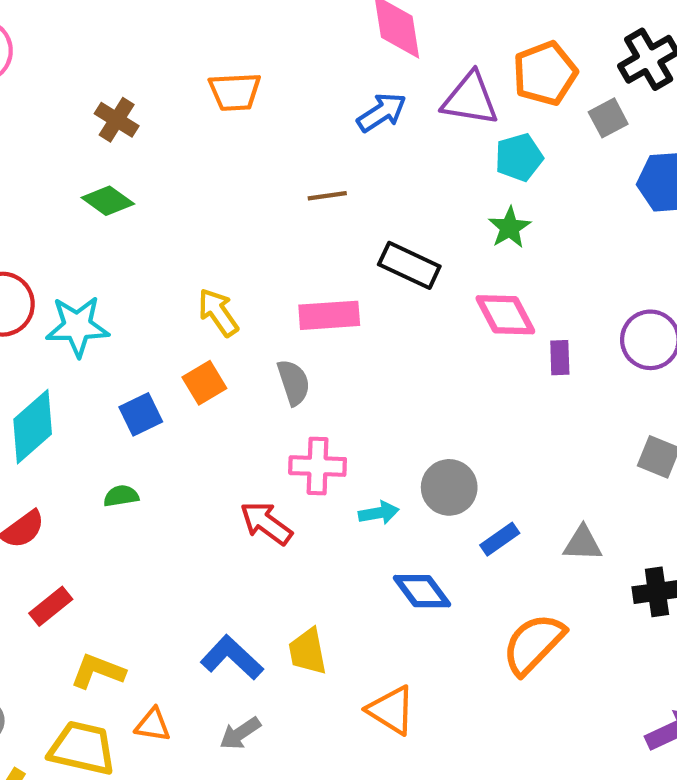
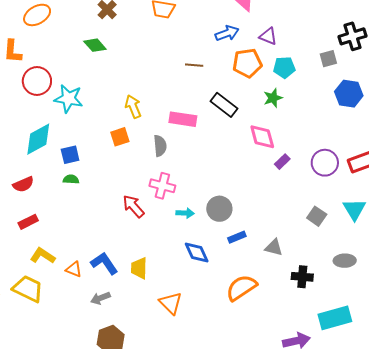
orange pentagon: (545, 73) -> (247, 63), moved
purple triangle: (470, 99) -> (268, 36), size x0.7
purple rectangle: (560, 358) -> (282, 162), turned 35
blue square: (141, 414) -> (70, 155), moved
orange triangle: (153, 725) -> (74, 269), moved

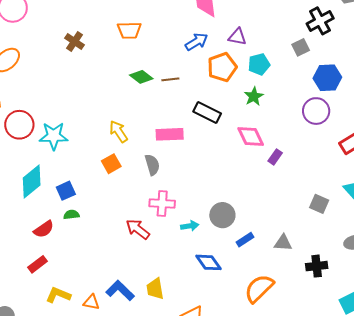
green diamond: (95, 45) -> (141, 77), moved
purple circle: (325, 163) -> (316, 111), moved
red semicircle: (23, 184) -> (44, 229), moved

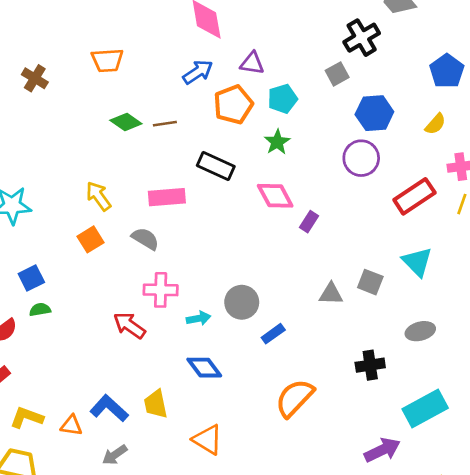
gray semicircle: (152, 165) -> (145, 239), turned -40
gray triangle: (283, 243) -> (331, 294), moved
blue diamond: (209, 262) -> (204, 368), moved

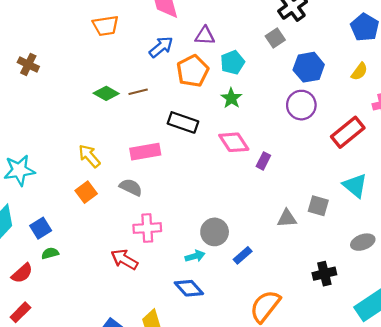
orange trapezoid: (107, 60) -> (106, 26), moved
cyan arrow: (199, 318) -> (195, 256), moved

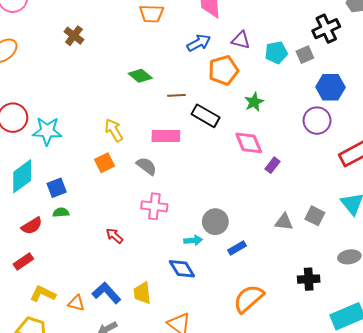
cyan pentagon: (232, 62) -> (276, 53), moved
brown line: (138, 92) -> (176, 95), moved
red arrow: (124, 259) -> (114, 236), moved, size x0.7

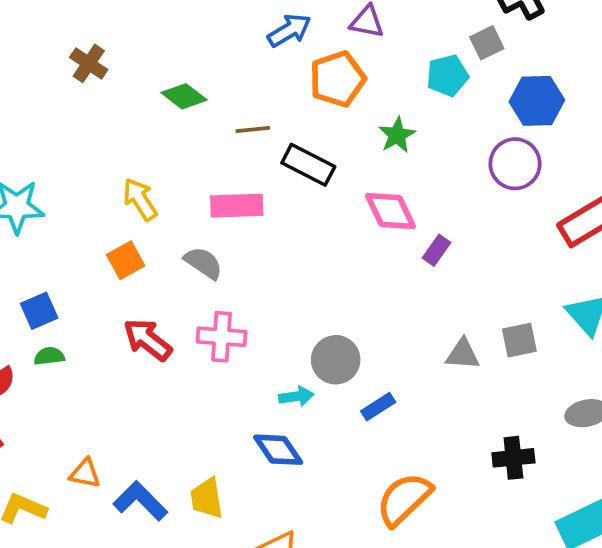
brown cross: (74, 36) -> (89, 63), moved
cyan pentagon: (276, 53) -> (447, 76), moved
gray square: (315, 216) -> (519, 340), turned -36
red arrow: (114, 236) -> (148, 340), moved, size x1.5
orange triangle: (76, 303) -> (85, 473), moved

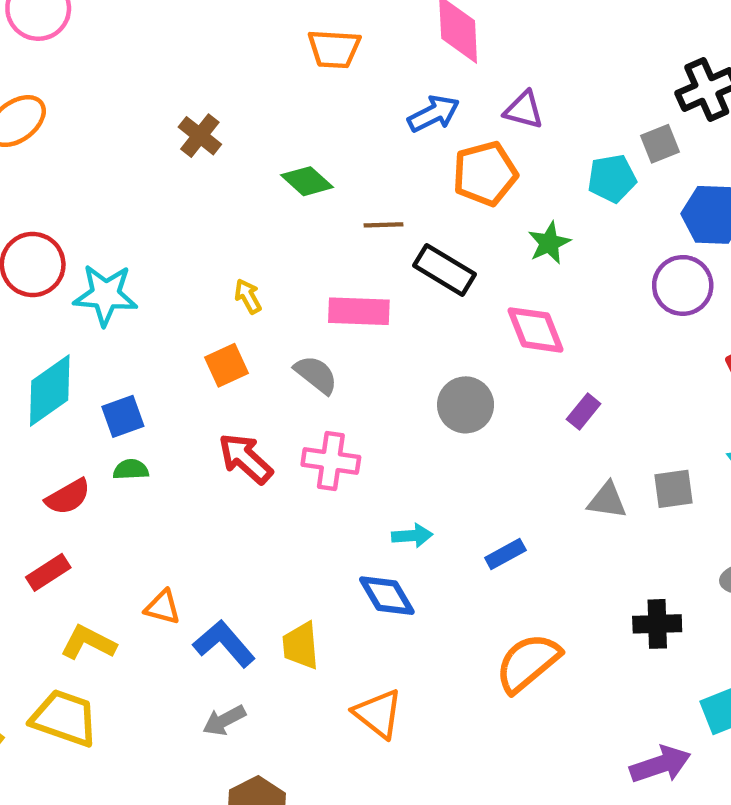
yellow arrow: (140, 199) -> (248, 296), size x0.7
purple rectangle: (437, 250) -> (584, 412), moved
gray circle: (336, 360) -> (466, 405), moved

